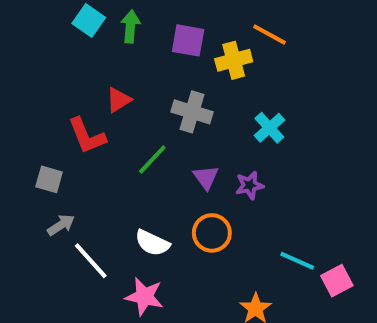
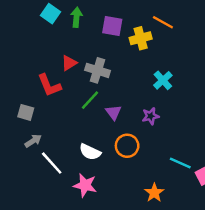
gray cross: (192, 112) -> (97, 70), moved
purple triangle: (206, 177) -> (113, 112), moved

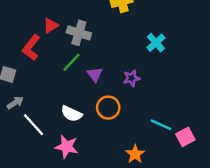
cyan cross: (163, 80) -> (156, 43), moved
red L-shape: (49, 85) -> (31, 48), turned 60

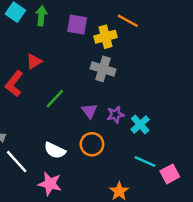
gray cross: (79, 33) -> (103, 69), moved
cyan cross: (156, 43) -> (140, 124), moved
purple triangle: (95, 74) -> (89, 111), moved

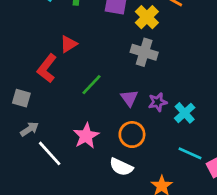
yellow cross: (106, 37) -> (147, 17), turned -30
white semicircle: (55, 150) -> (121, 167), moved
pink star: (50, 184) -> (86, 136), moved, turned 30

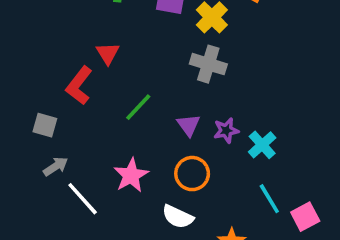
red triangle: (69, 44) -> (108, 53), turned -30
cyan line: (190, 153) -> (269, 199), turned 35

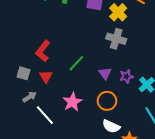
red triangle: (108, 53) -> (46, 76), moved
white semicircle: (178, 217) -> (111, 126), moved

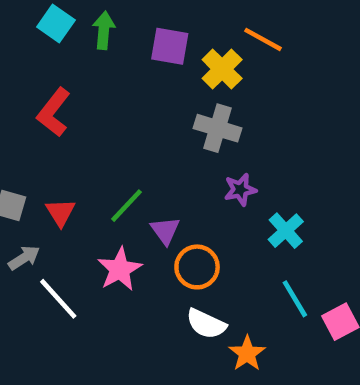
red L-shape: (43, 51) -> (54, 112), moved
green line: (76, 63) -> (126, 206), moved
purple triangle: (105, 73) -> (165, 231), moved
purple star: (126, 76) -> (240, 190), moved

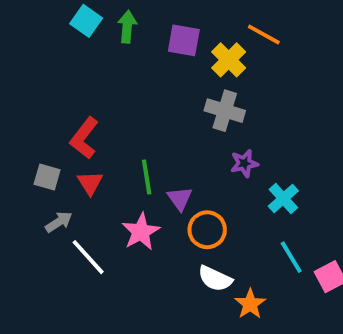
red L-shape: (54, 112) -> (84, 138), moved
green line: (126, 206) -> (147, 177), turned -52

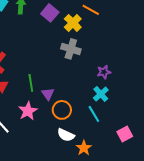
purple square: (184, 40) -> (50, 13), turned 30
purple star: (244, 163) -> (104, 72), moved
cyan line: (291, 257) -> (94, 114), moved

